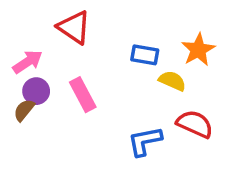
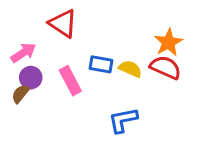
blue rectangle: (145, 55) -> (101, 64), moved
yellow semicircle: (172, 81) -> (130, 69), moved
red semicircle: (195, 124) -> (166, 67), moved

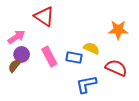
orange star: (168, 42) -> (118, 30), turned 30
blue rectangle: (101, 64) -> (74, 58), moved
red semicircle: (166, 67) -> (116, 68), moved

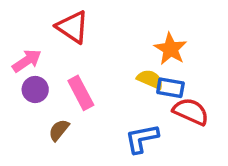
orange star: (118, 30) -> (170, 49), moved, turned 30
blue rectangle: (74, 58) -> (170, 88), moved
brown semicircle: (14, 66) -> (59, 130), moved

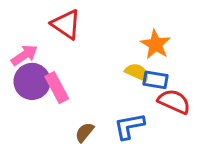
purple circle: (35, 89) -> (32, 81), size x1.5
pink rectangle: (81, 93) -> (57, 88), moved
brown semicircle: (59, 130) -> (85, 132), moved

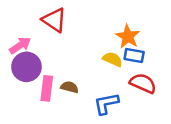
blue rectangle: (156, 80) -> (134, 55), moved
pink rectangle: (57, 88) -> (47, 88), moved, turned 35
brown semicircle: (85, 132) -> (70, 87), moved, turned 66

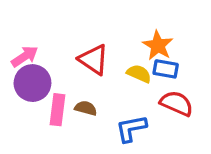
red triangle: (54, 20) -> (94, 60), moved

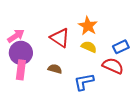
orange star: (158, 45) -> (88, 26), moved
blue rectangle: (166, 69) -> (121, 47), moved, turned -35
pink rectangle: (58, 110) -> (21, 70), moved

